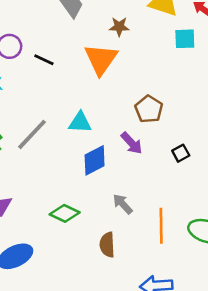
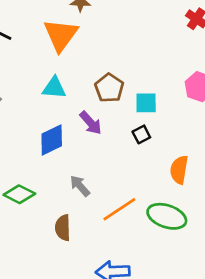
cyan square: (185, 39) -> (146, 103), moved
cyan triangle: (80, 122) -> (54, 88), moved
orange line: (161, 226) -> (119, 209), turned 56

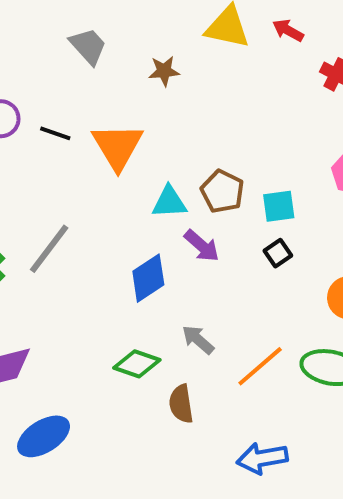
orange triangle: (61, 35) -> (118, 146), moved
cyan triangle: (54, 88) -> (169, 202), moved
green diamond: (19, 194) -> (137, 364), moved

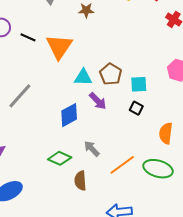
black square: (278, 253) -> (136, 108), turned -32

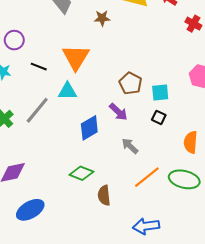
black line: (28, 37) -> (39, 67), moved
cyan triangle: (83, 77) -> (68, 91), moved
gray arrow: (92, 149) -> (130, 146), moved

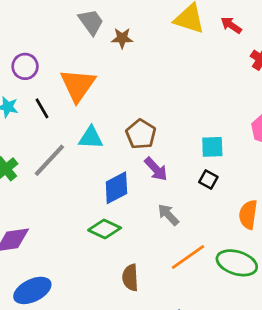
brown star: (102, 18) -> (122, 38), moved
orange triangle: (76, 57) -> (78, 85), moved
black line: (39, 67) -> (42, 108), moved, turned 35
brown pentagon: (131, 83) -> (141, 134), moved
green diamond: (81, 173) -> (105, 229), moved

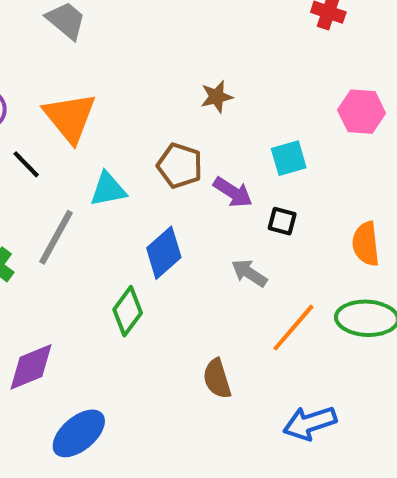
brown star: (122, 38) -> (217, 97), moved
purple arrow: (156, 169) -> (233, 192), moved
black square: (208, 180) -> (282, 221), moved
green diamond: (105, 229) -> (128, 311), moved, turned -64

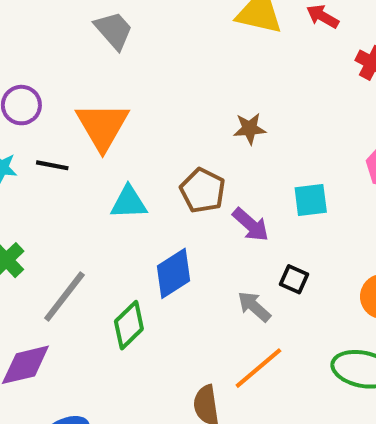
black line: (26, 164) -> (52, 165), turned -44
black square: (282, 221) -> (294, 279), moved
gray line: (56, 237) -> (64, 297), moved
orange line: (293, 328) -> (258, 368), moved

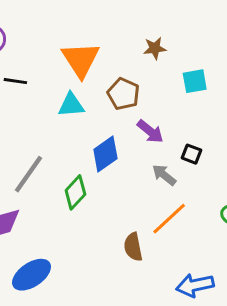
orange triangle: (102, 126) -> (81, 60), moved
cyan square: (311, 200) -> (195, 81), moved
purple arrow: (251, 225) -> (150, 131), moved

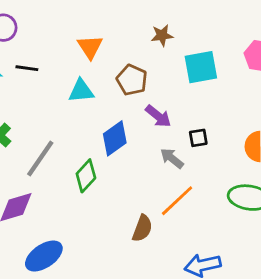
orange triangle: (81, 60) -> (90, 47), size x0.7
cyan square: (195, 81) -> (201, 67), size x1.4
black square: (191, 154) -> (198, 138), turned -30
brown semicircle: (133, 247) -> (142, 228), turned -148

